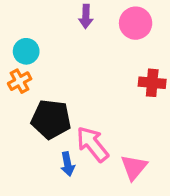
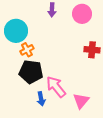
cyan circle: (26, 51) -> (16, 31), size x1.5
orange cross: (20, 81) -> (27, 50), moved

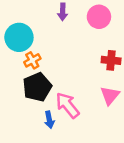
black pentagon: (31, 72) -> (37, 87), turned -30
pink triangle: (81, 101) -> (110, 96), moved

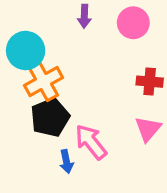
orange cross: (32, 60) -> (44, 82), size x1.6

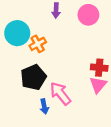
orange cross: (44, 82) -> (38, 44), moved, size x0.7
red cross: (150, 82) -> (99, 68), moved

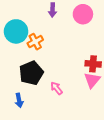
pink arrow: (60, 93) -> (57, 88), size x0.6
blue arrow: (44, 106) -> (19, 100), moved

